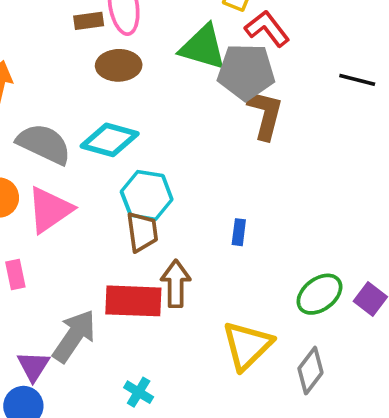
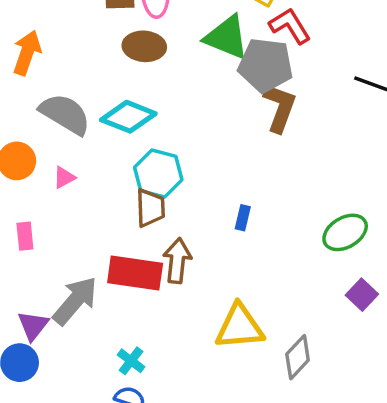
pink triangle: (50, 210) -> (64, 178), size x0.5
green ellipse: (319, 294) -> (345, 232), moved
yellow triangle: (247, 345) -> (240, 327), turned 34

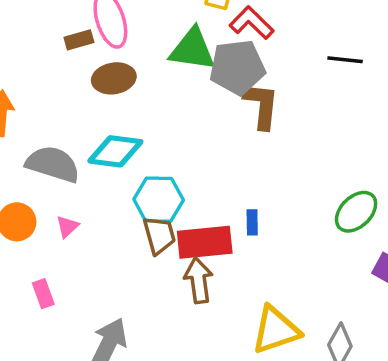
red rectangle: (135, 273) -> (205, 242), moved

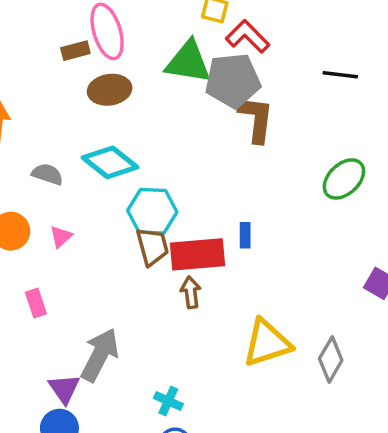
cyan diamond: (115, 151) -> (110, 162), turned 30
gray semicircle: (53, 164) -> (47, 174), size x0.6
green ellipse: (356, 212) -> (344, 179), moved
brown arrow: (198, 280) -> (191, 292), size x0.7

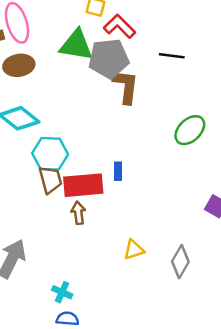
black line: (340, 75) -> (172, 56), moved
yellow triangle: (267, 343) -> (134, 250), size x0.6

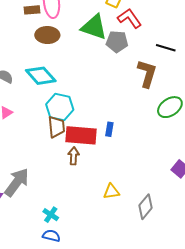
gray pentagon: (109, 58) -> (117, 42), size x0.7
brown L-shape: (126, 86) -> (147, 74), moved

